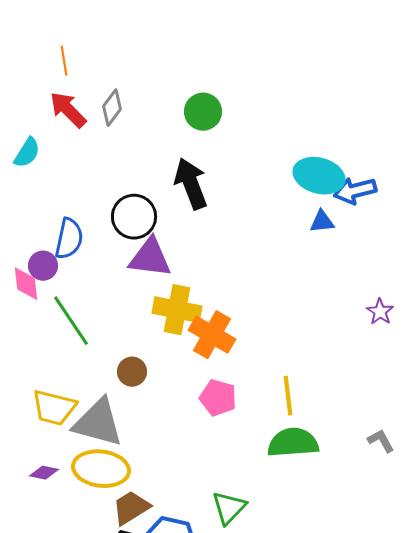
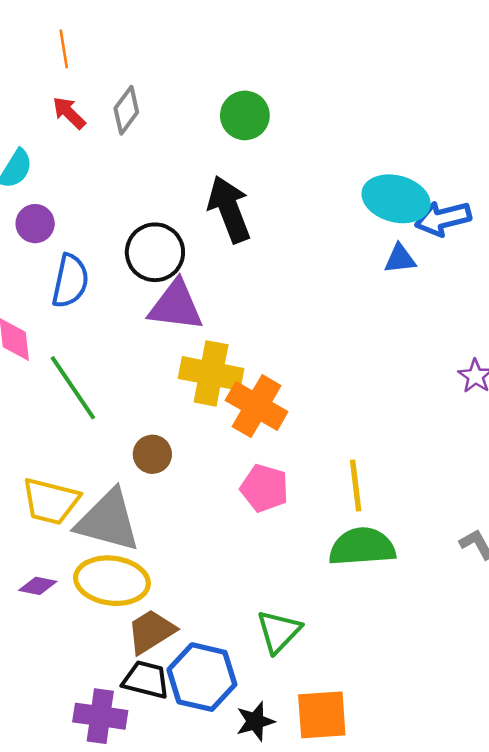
red arrow: (68, 110) -> (69, 113), size x0.7
purple circle: (43, 266) -> (35, 224), moved

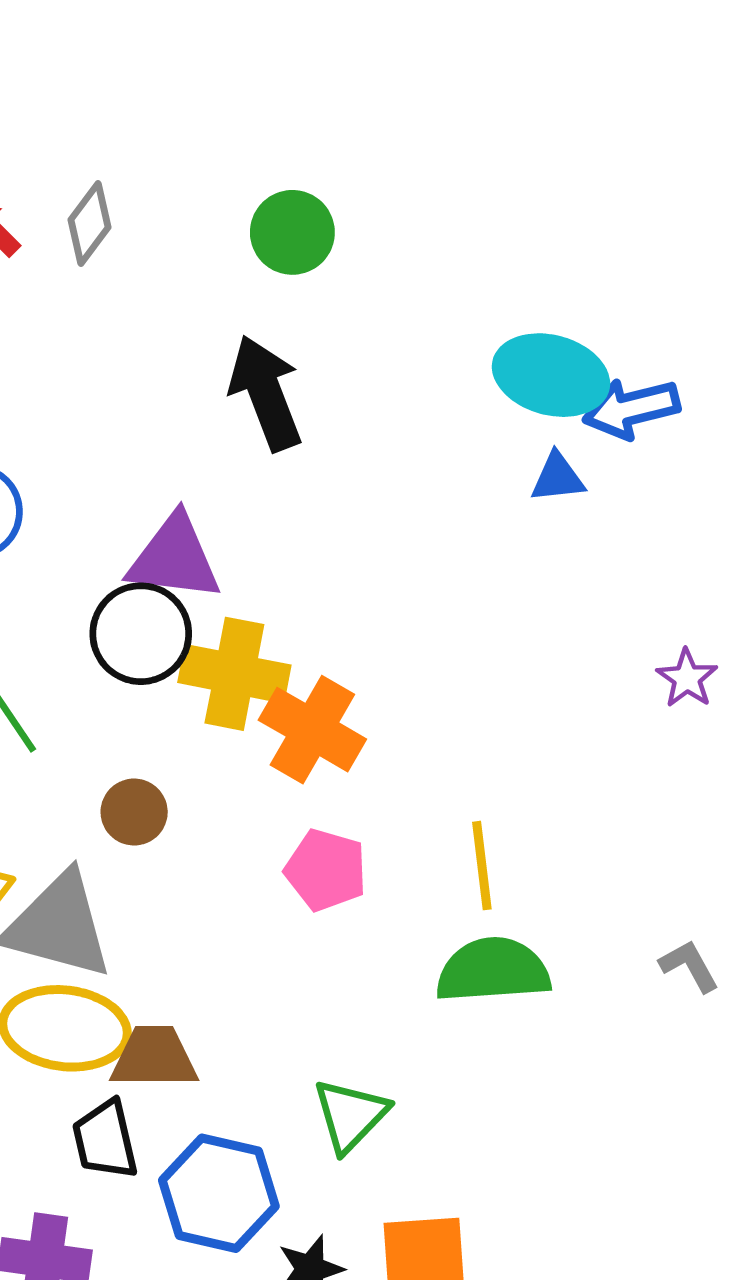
black circle: (155, 252) -> (141, 634), moved
brown trapezoid: (151, 631) -> (154, 1057), moved, turned 32
black trapezoid: (146, 680) -> (105, 1140), moved, turned -117

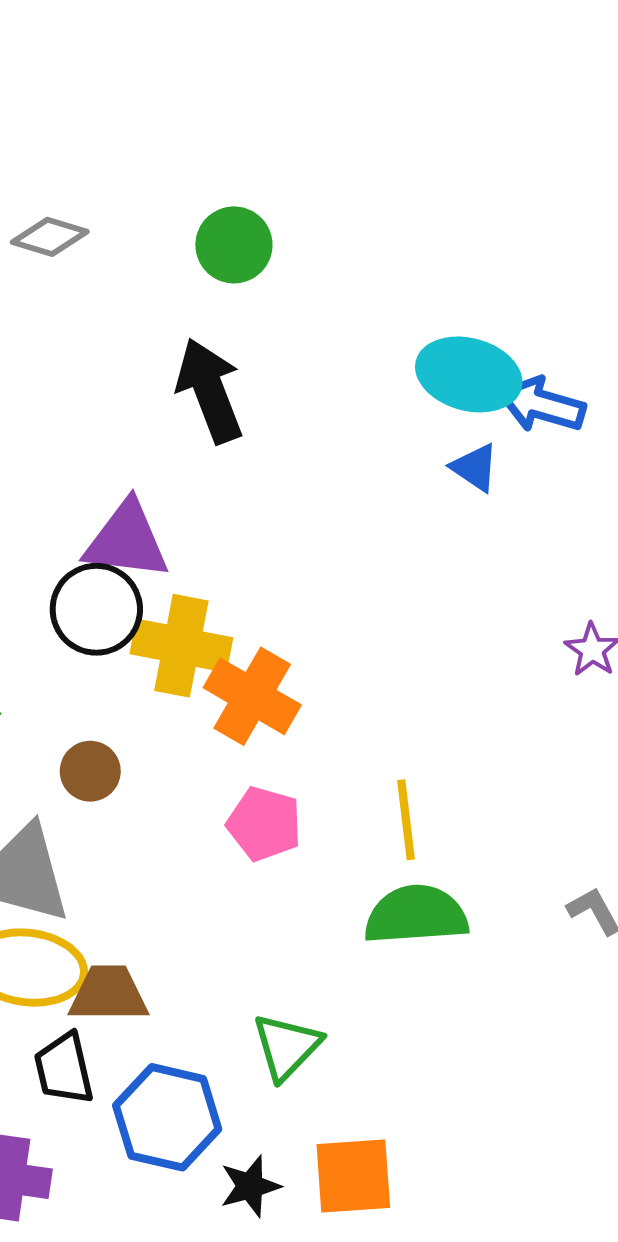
gray diamond: (90, 223) -> (50, 237), turned 70
blue arrow: (631, 409) -> (542, 405), turned 30
blue triangle: (558, 478) -> (475, 468), turned 40

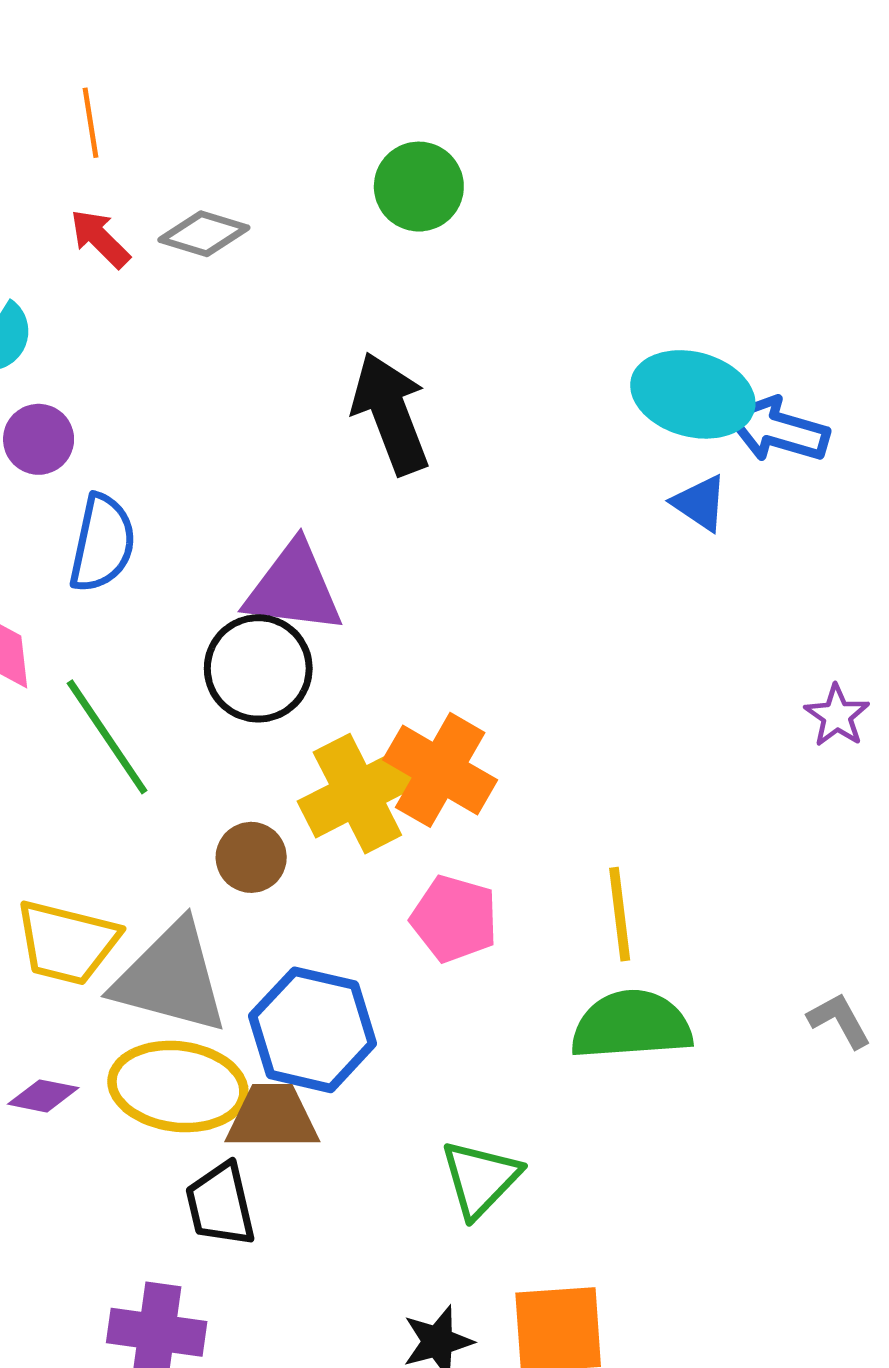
green circle: (234, 245) -> (419, 187), moved
yellow cross: (181, 646) -> (357, 794), moved, turned -38
blue hexagon: (167, 1117) -> (313, 1030), moved

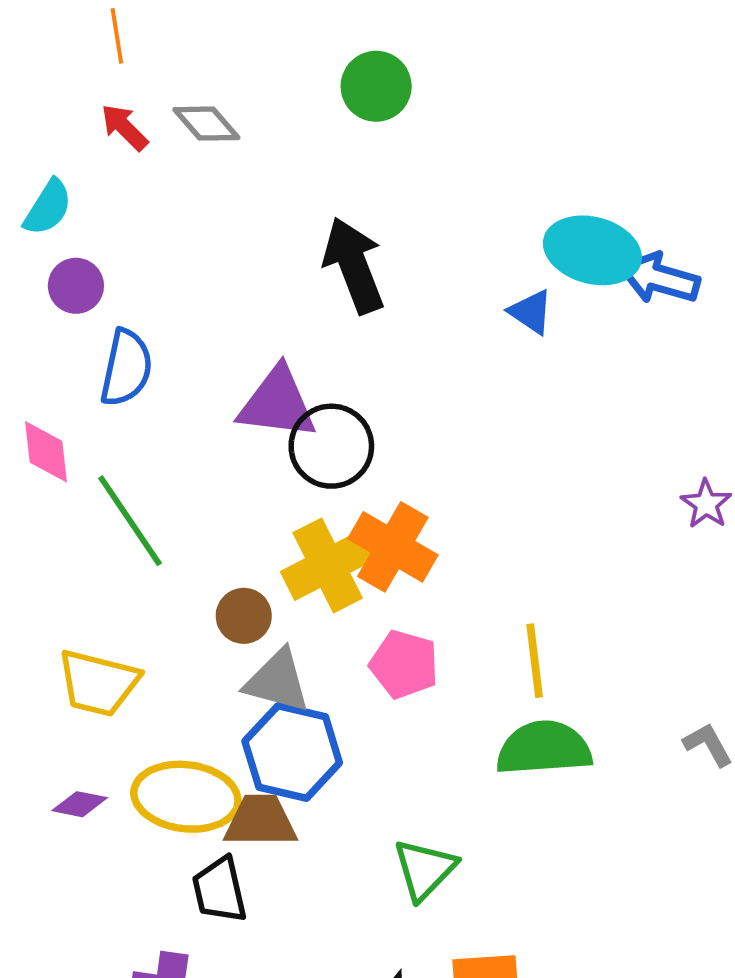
gray diamond: (204, 234) -> (206, 124), turned 32
blue triangle: (700, 503) -> (531, 312), moved
black circle: (258, 668) -> (331, 446), moved
gray triangle: (171, 978) -> (277, 681), moved, size x0.7

